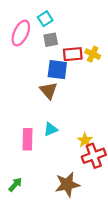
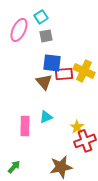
red rectangle: (73, 54) -> (64, 74), moved
yellow cross: (93, 54) -> (84, 71), moved, size x1.5

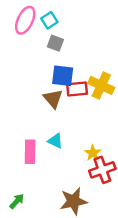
pink ellipse: (19, 30) -> (25, 20), moved
gray square: (46, 36) -> (55, 43), turned 32
cyan triangle: (46, 117) -> (55, 141), turned 48

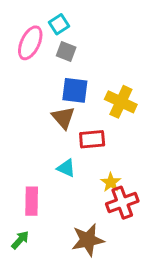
pink ellipse: (25, 20) -> (30, 43), moved
red rectangle: (77, 89) -> (92, 139), moved
pink rectangle: (30, 152) -> (32, 201), moved

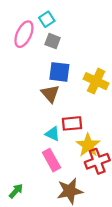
red rectangle: (92, 139) -> (72, 123), moved
yellow star: (111, 182) -> (88, 145), size x1.5
pink rectangle: (32, 201) -> (51, 160), moved, turned -30

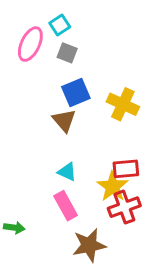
blue square: (59, 72) -> (76, 93), turned -30
red rectangle: (72, 123) -> (126, 169), moved
green arrow: (16, 191) -> (14, 228), moved, turned 56

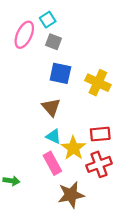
blue square: (76, 93) -> (60, 73), turned 35
brown triangle: (64, 120) -> (51, 107), moved
yellow star: (113, 186) -> (73, 148), moved

